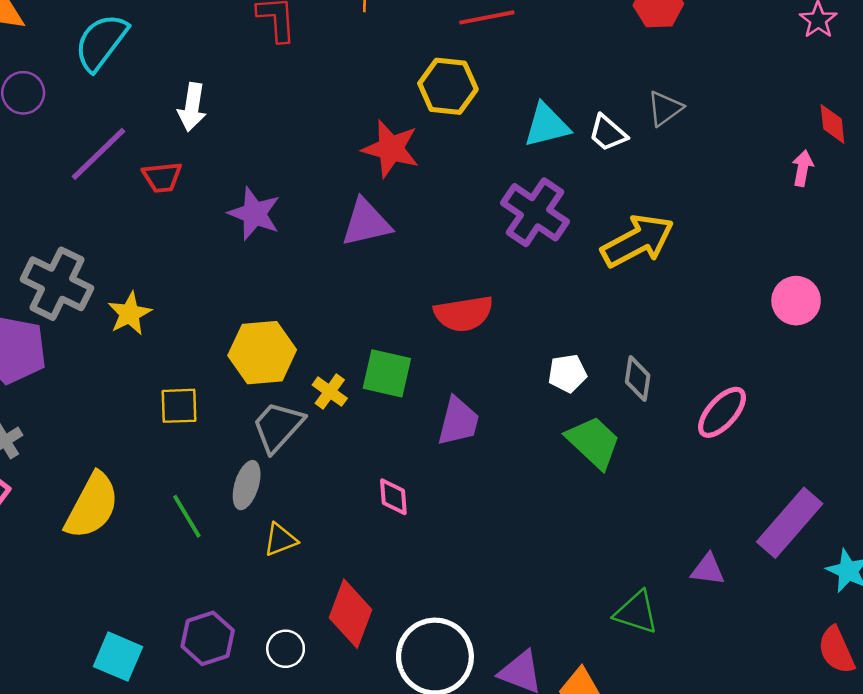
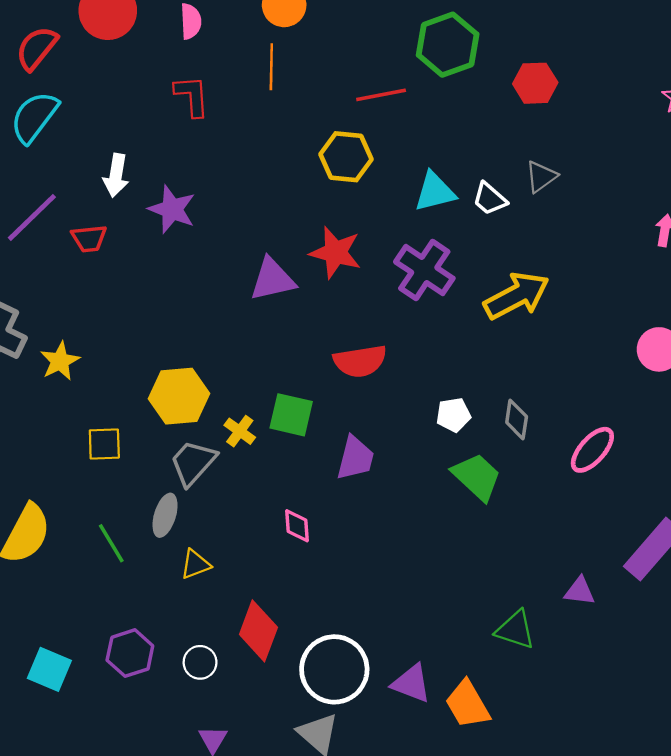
red star: (391, 149) -> (336, 252), moved
purple star: (254, 214) -> (172, 209), moved

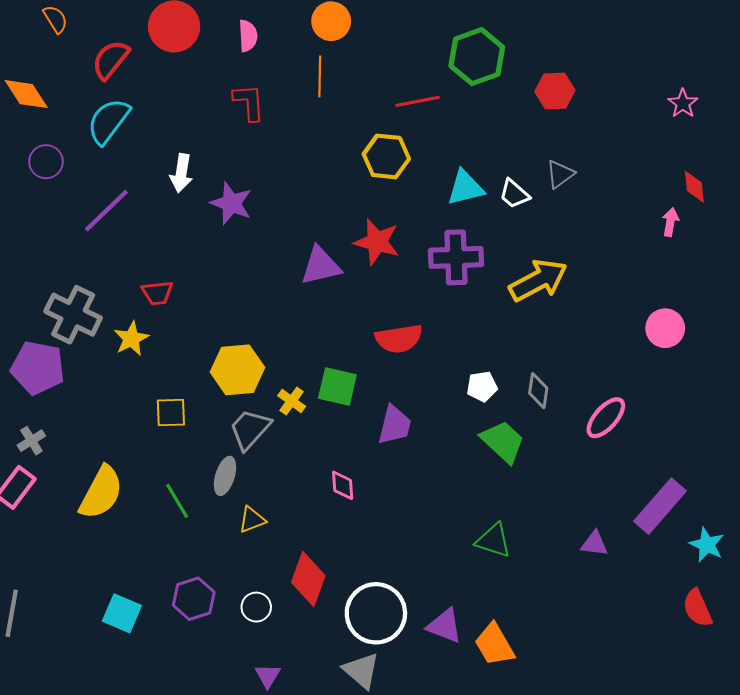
red trapezoid: (89, 238) -> (157, 293), moved
purple cross: (424, 270) -> (456, 257), turned -36
green triangle: (515, 630) -> (493, 540), moved

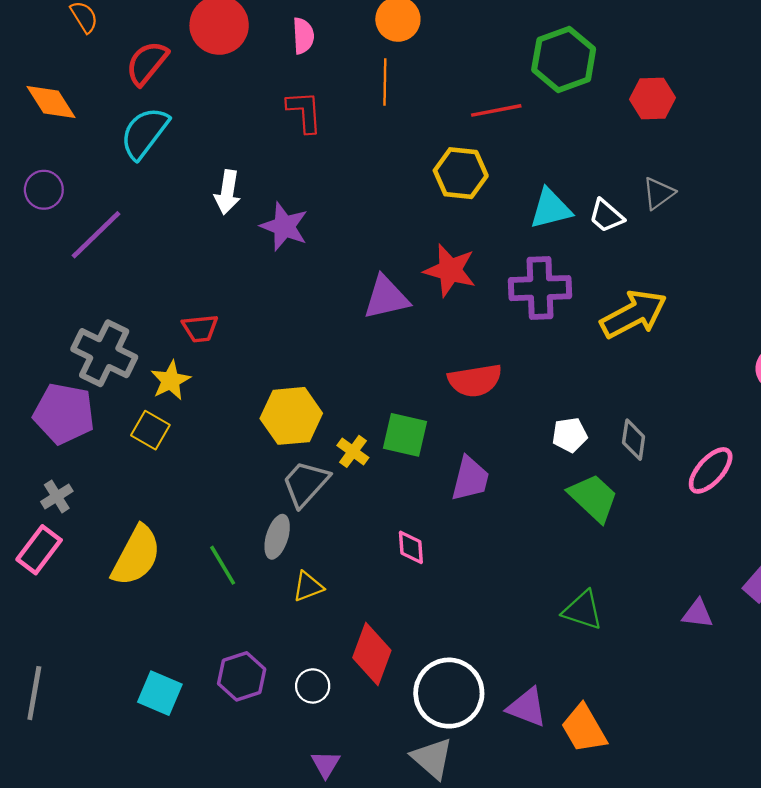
purple circle: (46, 162) -> (44, 190), moved
purple line: (106, 211) -> (96, 235), moved
yellow square: (171, 412) -> (150, 430), moved, turned 32

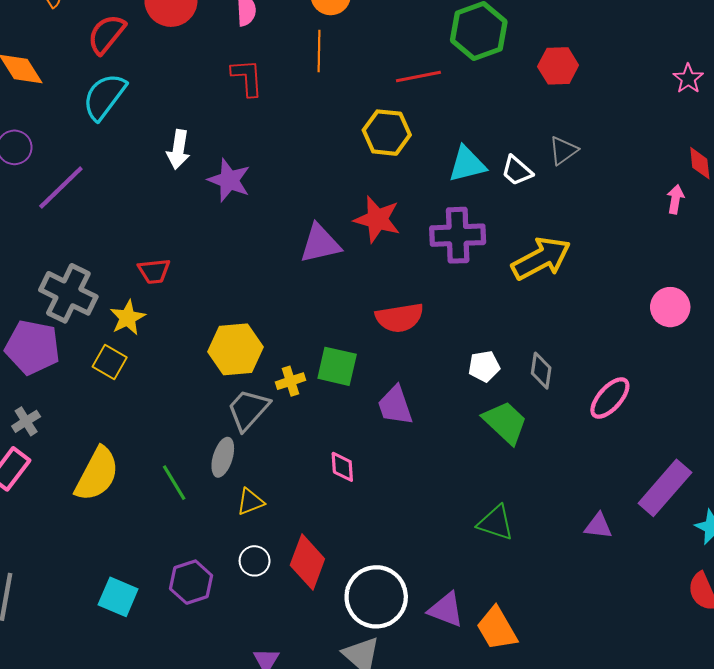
yellow cross: (353, 451) -> (290, 381), turned 36
purple trapezoid: (470, 479) -> (395, 405), turned 147
white circle: (313, 686) -> (255, 561), moved

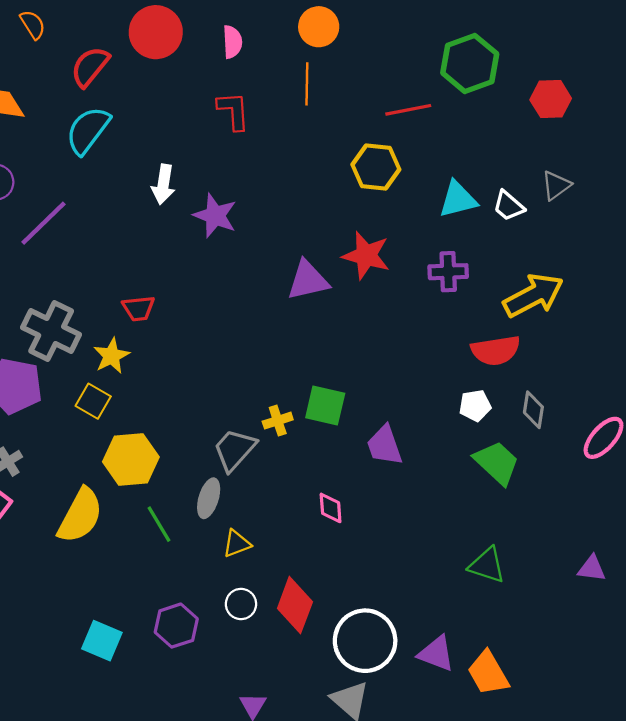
purple cross: (458, 235) -> (448, 272), size x0.7
red semicircle: (399, 318) -> (496, 350), moved
yellow hexagon: (235, 349) -> (131, 459), moved

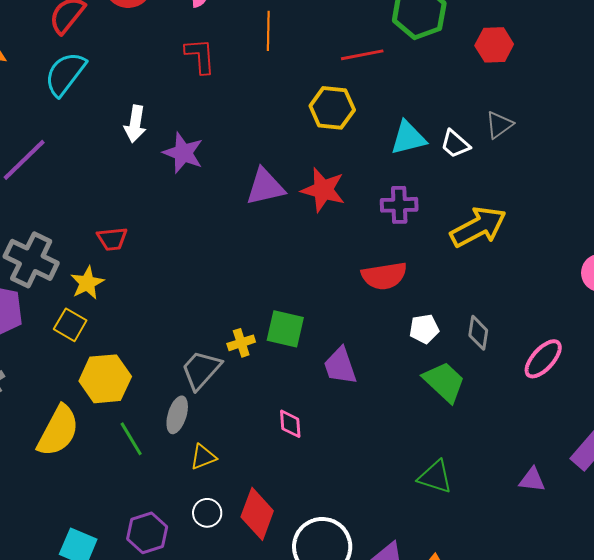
purple triangle: (308, 280) -> (265, 187), moved
red semicircle: (496, 350) -> (384, 276), moved

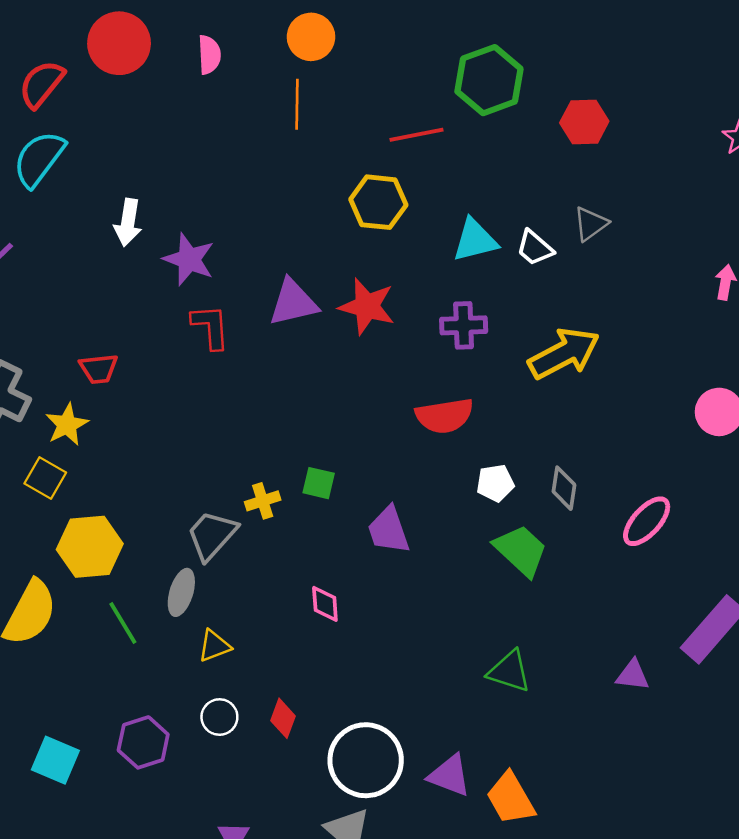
red L-shape: (200, 56) -> (211, 327), moved
green square: (285, 329) -> (319, 483), size x0.7
red diamond: (257, 514) -> (283, 718), size x0.6

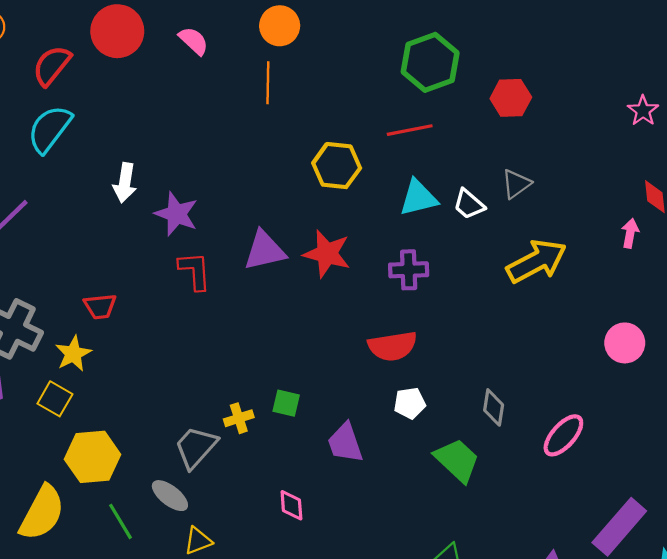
pink semicircle: (209, 55) -> (194, 41), turned -44
red line: (416, 135) -> (410, 130), moved
yellow arrow: (564, 353) -> (537, 261), moved
white pentagon: (495, 483) -> (410, 403), moved
gray ellipse: (181, 592) -> (170, 496), turned -69

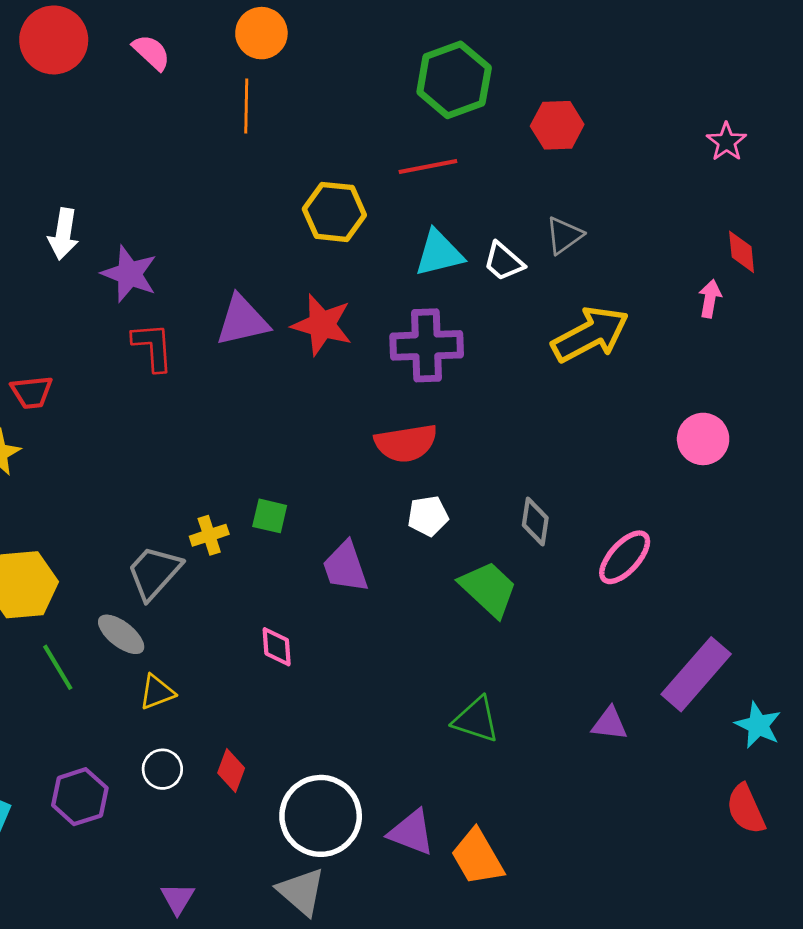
purple cross: (409, 270) -> (427, 345), size x1.4

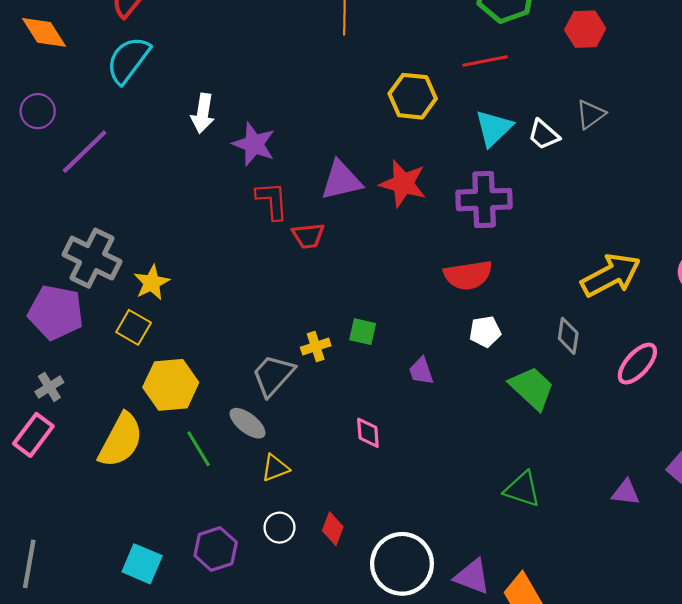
cyan triangle: (439, 253) -> (494, 128), turned -30
yellow arrow: (590, 334) -> (611, 275), moved
red trapezoid: (32, 392) -> (308, 236), moved
purple trapezoid: (345, 567) -> (421, 371), size x0.7

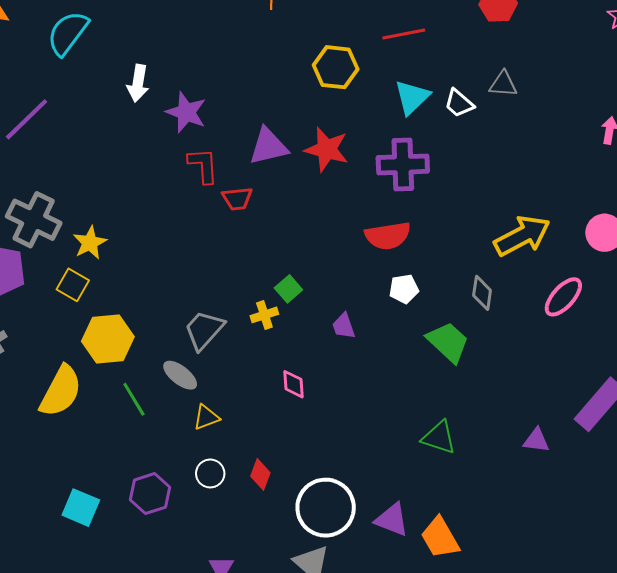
gray triangle: (591, 114) -> (503, 84), turned 40
green square: (363, 332) -> (288, 289), turned 36
yellow cross: (316, 347) -> (264, 315), moved
pink ellipse: (637, 364) -> (563, 297), moved

